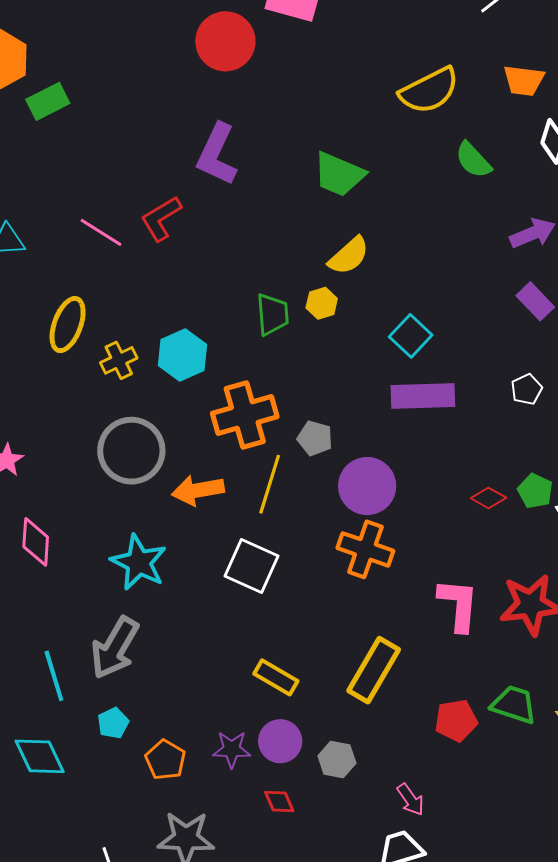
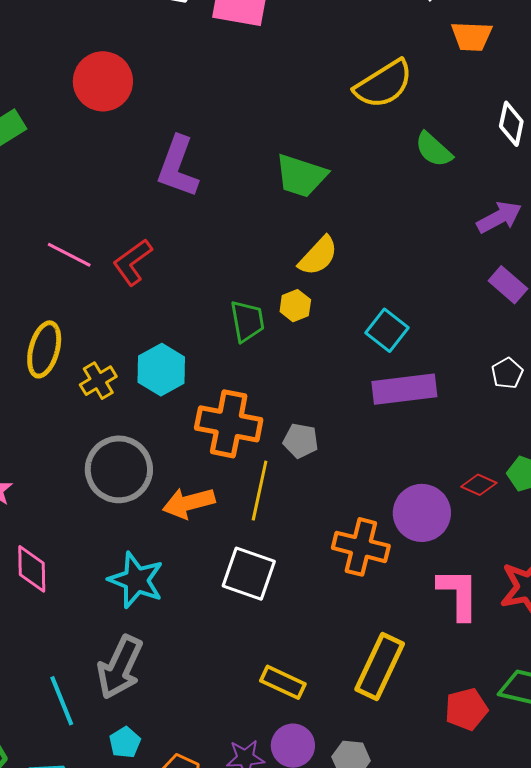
red circle: (225, 41) -> (103, 81), moved
orange trapezoid: (524, 81) -> (472, 36), moved
red L-shape: (161, 218) -> (132, 262), moved
orange cross: (245, 415) -> (229, 424), turned 32
purple circle: (367, 486) -> (422, 513), moved

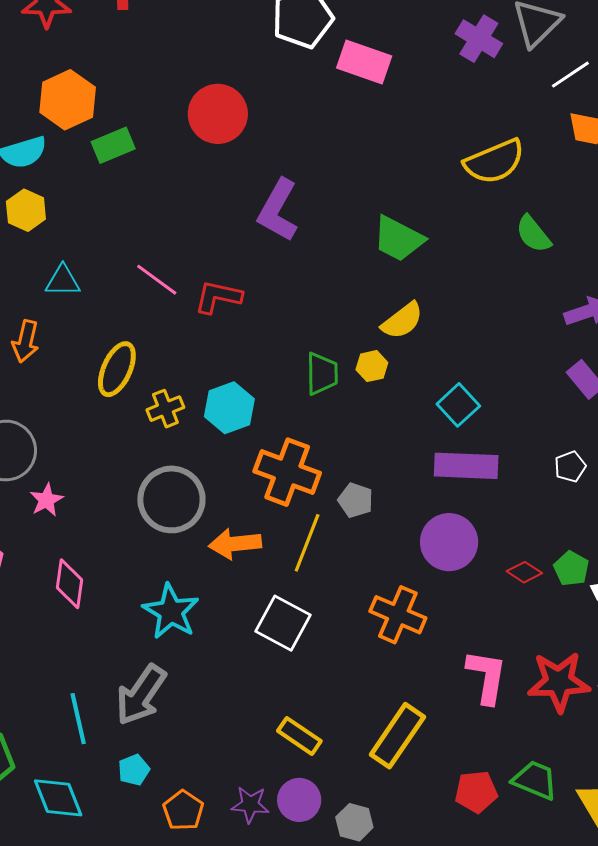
red L-shape: (132, 262) -> (218, 297), turned 39
purple circle: (422, 513) -> (449, 542), moved

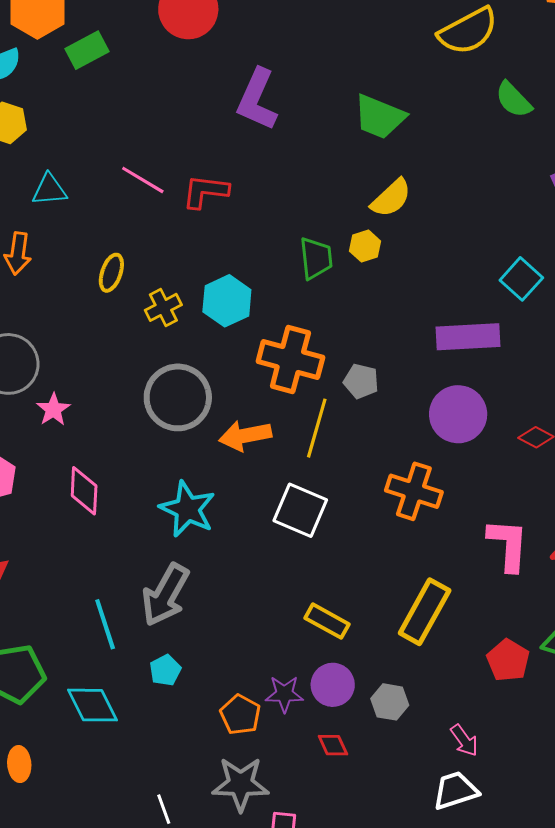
yellow ellipse: (117, 369) -> (111, 273), size x0.7
cyan square: (458, 405) -> (521, 279), moved
red pentagon: (476, 792) -> (508, 660), turned -30
orange pentagon: (183, 810) -> (240, 715), moved

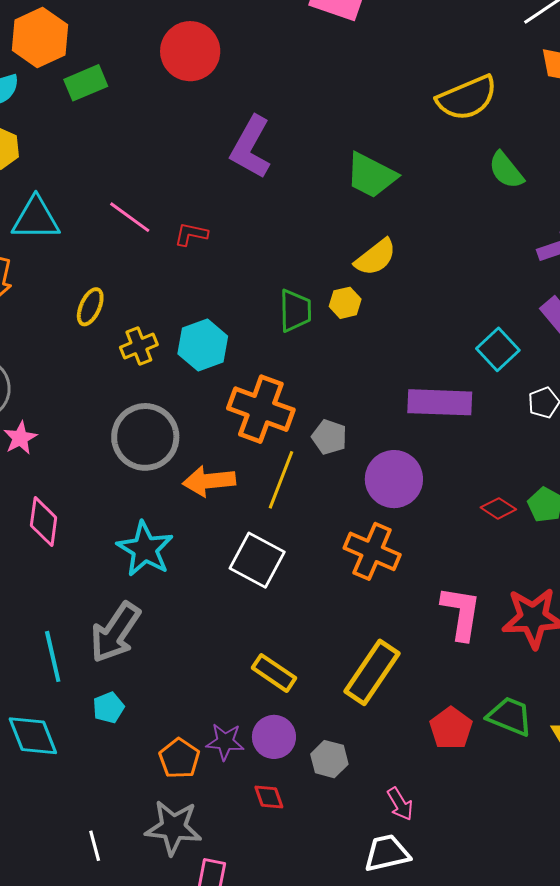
cyan triangle: (49, 190) -> (36, 219), size x1.4
red L-shape: (205, 191) -> (191, 234), size x0.7
purple circle: (458, 414) -> (394, 479), moved

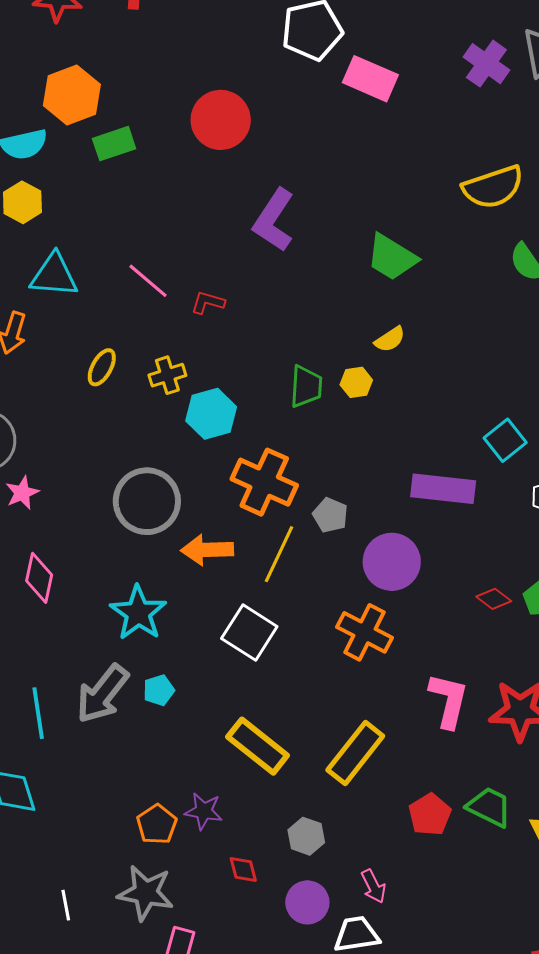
yellow semicircle: (375, 257) -> (390, 339), size x0.7
yellow cross: (139, 346) -> (167, 375), moved
yellow rectangle: (274, 673) -> (258, 746), size x1.4
cyan pentagon: (109, 708) -> (159, 690), moved
purple circle: (274, 737) -> (307, 902), moved

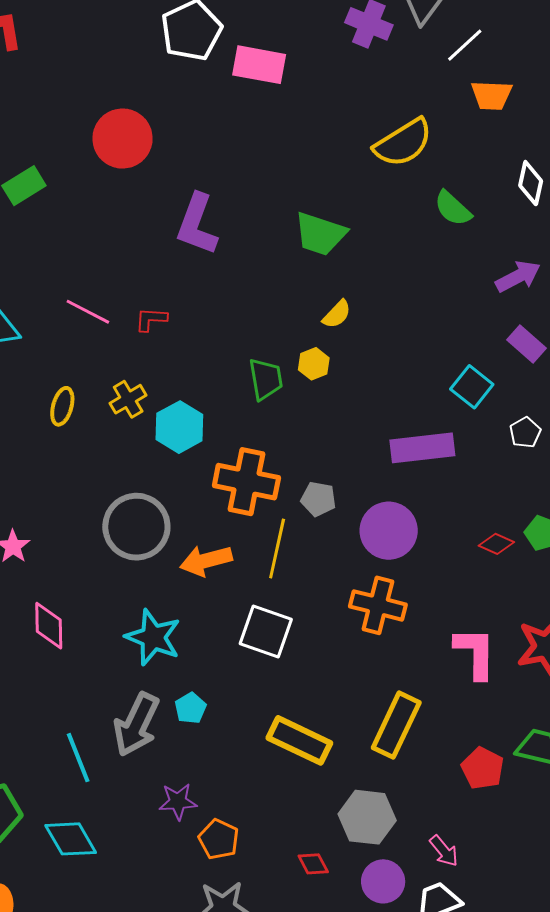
purple star: (204, 811) -> (178, 802), moved
gray hexagon: (306, 836) -> (367, 817), size x1.5

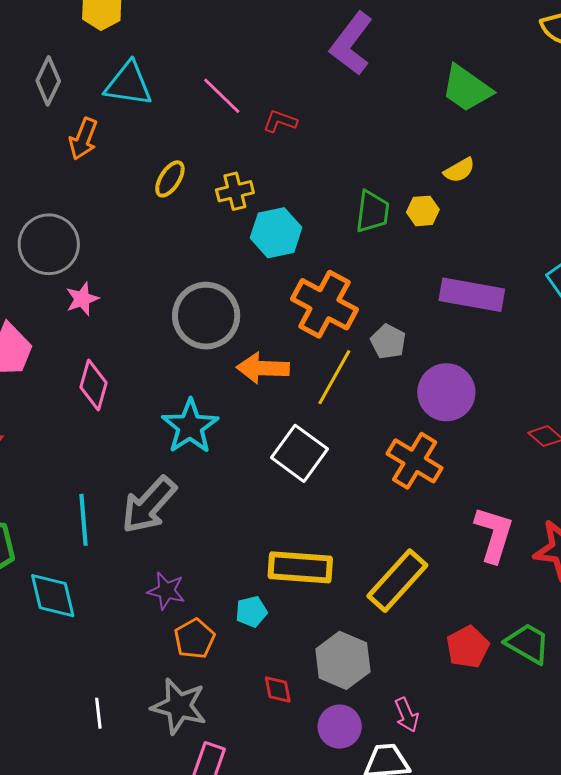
purple rectangle: (422, 448) -> (472, 295), moved
cyan pentagon: (190, 708) -> (251, 612), moved
yellow rectangle: (299, 740) -> (300, 567), turned -38

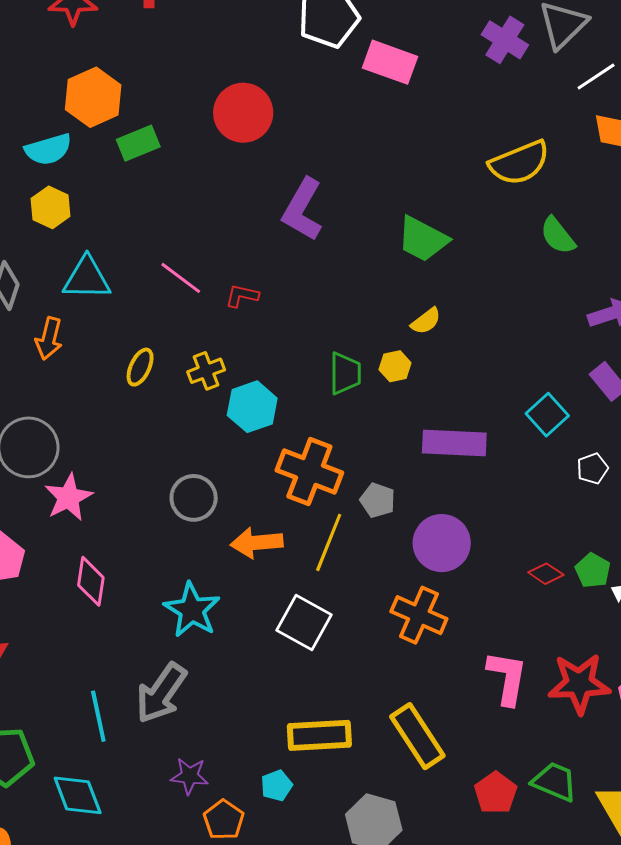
pink star: (82, 299) -> (69, 497), size x1.4
gray circle: (206, 316) -> (194, 498), size x0.7
yellow rectangle: (397, 581) -> (417, 736), turned -68

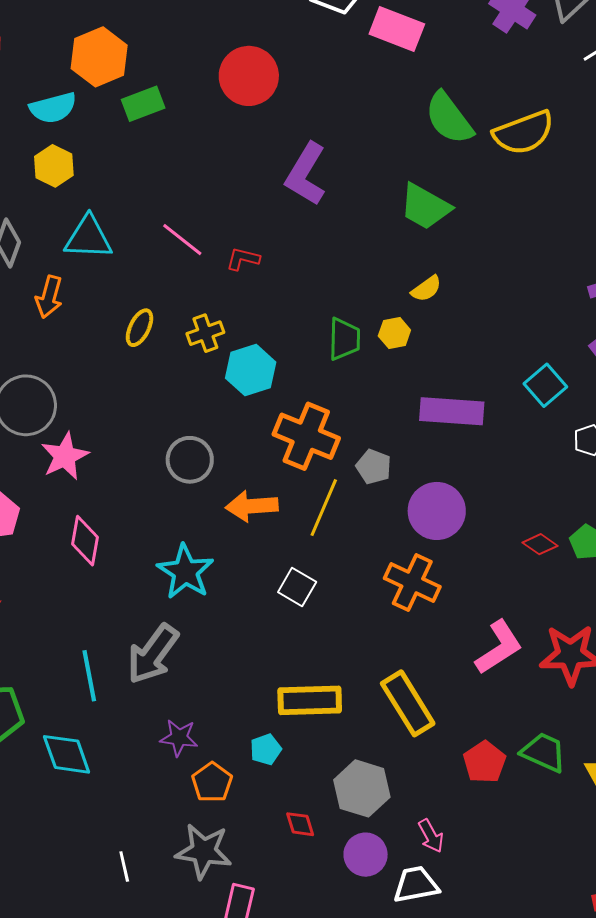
green semicircle: (558, 236) -> (449, 118), moved, size x1.4
white square: (304, 623) -> (297, 587), size x0.7
pink L-shape: (507, 678) -> (499, 647), turned 46

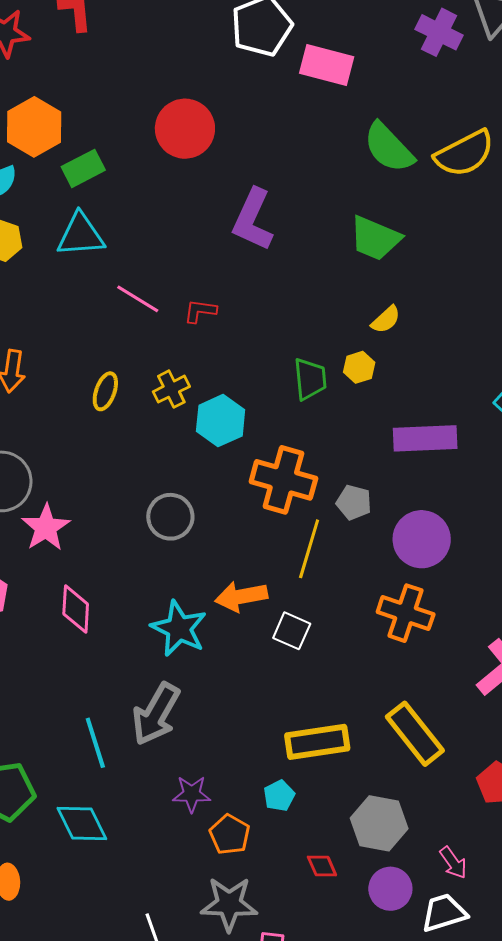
cyan triangle: (88, 238) -> (80, 235), moved
orange arrow: (252, 506) -> (241, 596), moved

